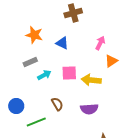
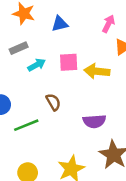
blue triangle: (62, 43) -> (60, 24), turned -40
purple semicircle: (89, 109) -> (94, 121), moved

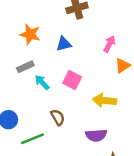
pink square: (69, 62) -> (72, 80), turned 30
cyan arrow: (37, 65) -> (42, 82), turned -105
yellow arrow: (97, 71) -> (105, 100), moved

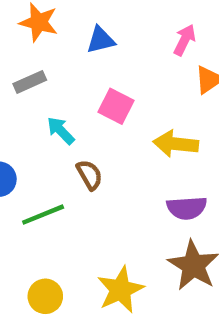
cyan arrow: (42, 82) -> (61, 131), moved
purple semicircle: (96, 135) -> (187, 208), moved

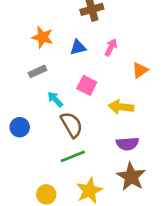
pink arrow: (185, 40) -> (111, 47), moved
brown semicircle: (89, 175) -> (72, 125), size x1.5
green line: (43, 215) -> (73, 156), moved

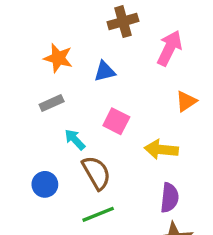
pink arrow: (111, 47) -> (169, 48), moved, size x1.5
blue circle: (20, 127) -> (45, 184), moved
purple semicircle: (127, 144) -> (169, 198), turned -80

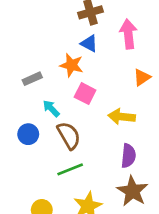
pink arrow: (169, 48) -> (128, 34), turned -32
orange star: (58, 58) -> (72, 65), moved
blue triangle: (105, 71) -> (89, 43), moved, turned 42
blue circle: (45, 184) -> (28, 134), moved

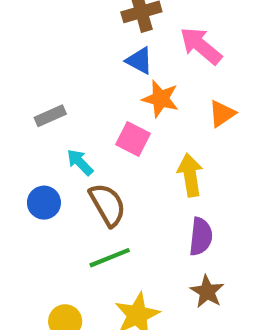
pink arrow: (128, 34) -> (201, 46), turned -44
orange star: (72, 65) -> (160, 99), moved
yellow arrow: (122, 117) -> (190, 175), turned 75
brown star: (132, 191) -> (207, 292), size x0.7

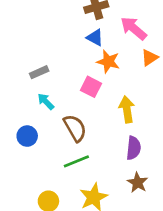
orange triangle: (222, 114) -> (149, 58), moved
cyan arrow: (80, 162) -> (46, 101), moved
blue circle: (44, 203) -> (27, 136), moved

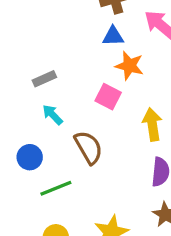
blue triangle: (95, 38) -> (113, 36), turned -30
green line: (76, 161) -> (56, 188), moved

